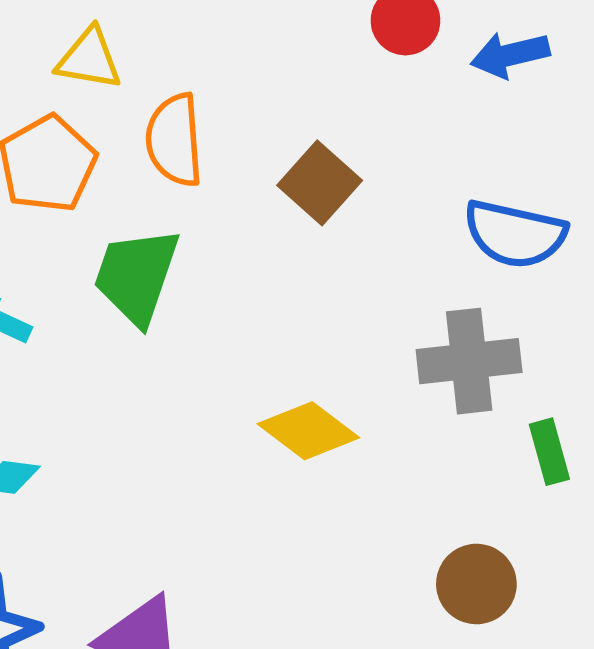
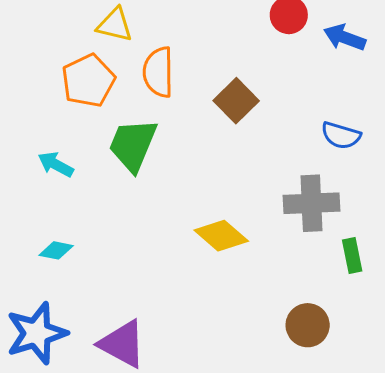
blue arrow: (510, 55) -> (345, 37), turned 30
blue semicircle: (515, 234) -> (341, 135), size x0.7

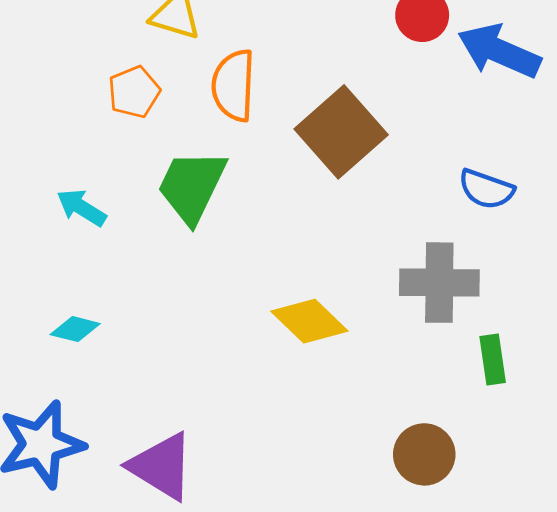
blue arrow: (345, 37) -> (499, 51), size x1.4
orange pentagon: (88, 81) -> (134, 92), size x0.7
brown square: (236, 101) -> (341, 132), size x1.4

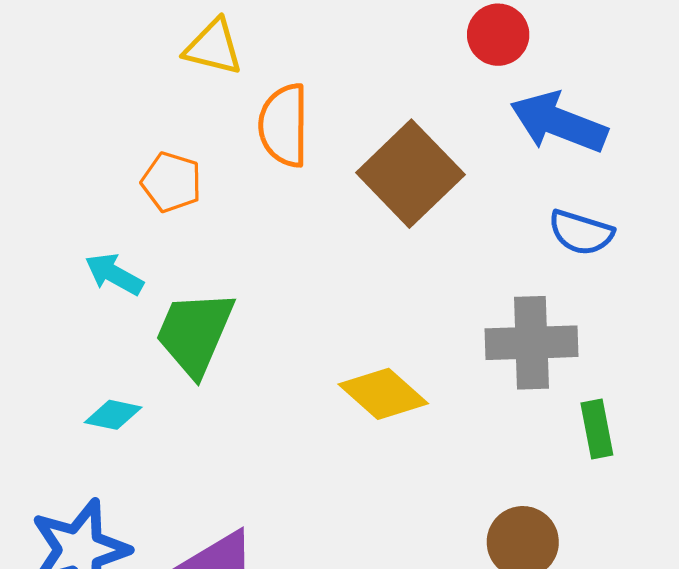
blue arrow: (499, 51) -> (559, 122), moved
orange pentagon: (134, 92) -> (171, 182), moved, turned -30
green trapezoid: (192, 186) -> (195, 333), moved

